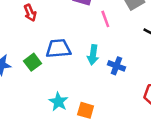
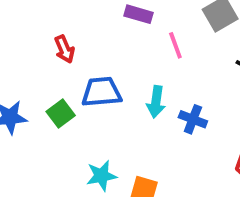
red arrow: (30, 13) -> (64, 49), moved
cyan star: (58, 102) -> (101, 176), turned 30

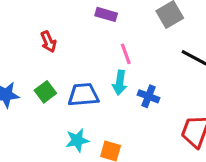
pink line: (175, 45) -> (126, 54), moved
blue trapezoid: (101, 92) -> (83, 95), moved

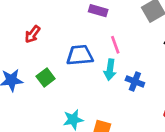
red arrow: (48, 42) -> (32, 34), moved, turned 60
blue trapezoid: (83, 95) -> (80, 55), moved

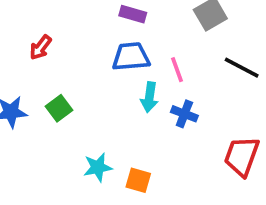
pink line: (115, 45) -> (177, 70), moved
blue trapezoid: (80, 55) -> (131, 57), moved

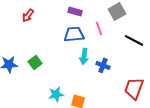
red arrow: (41, 47) -> (28, 15), moved
pink line: (177, 70) -> (99, 28), moved

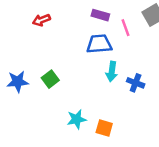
red arrow: (28, 15) -> (41, 20), turned 32
pink line: (99, 28) -> (126, 28), moved

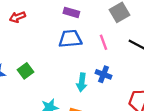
pink line: (126, 28) -> (103, 42), moved
cyan arrow: (112, 72) -> (82, 82), moved

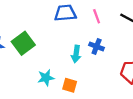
green square: (26, 71) -> (23, 43), size x1.5

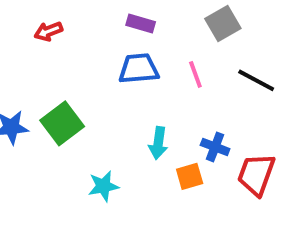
blue cross: (97, 46) -> (215, 147), moved
orange square: (70, 85) -> (190, 176), moved, turned -32

